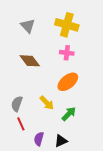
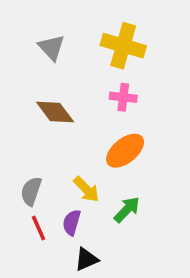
purple semicircle: (39, 139) -> (72, 222), moved
black triangle: (61, 141) -> (86, 259), moved

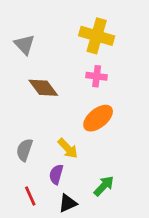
gray triangle: (51, 47) -> (24, 45), moved
green arrow: (127, 210) -> (104, 186), moved
red line: (38, 228) -> (30, 196), moved

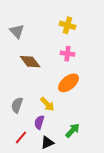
yellow cross: (97, 36) -> (67, 25), size x0.7
red line: (30, 196) -> (21, 137), turned 64

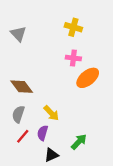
brown diamond: (30, 62) -> (22, 87), moved
orange ellipse: (68, 83) -> (88, 78), moved
red line: (21, 137) -> (23, 136), moved

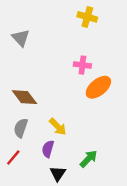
yellow cross: (73, 27) -> (87, 17), moved
red line: (23, 136) -> (13, 158), moved
black triangle: (51, 155) -> (58, 174), turned -32

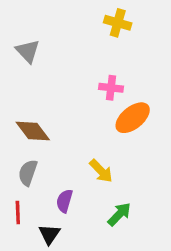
yellow arrow: (58, 127) -> (101, 171), moved
red line: (13, 158) -> (18, 213), turned -42
black triangle: (58, 174) -> (49, 234), moved

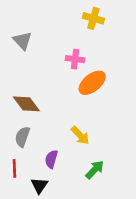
pink cross: (111, 88) -> (75, 59), moved
orange ellipse: (133, 118) -> (92, 83), moved

